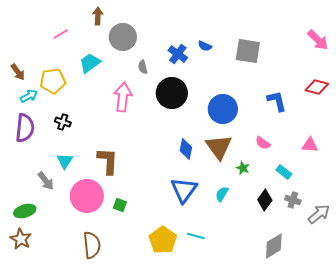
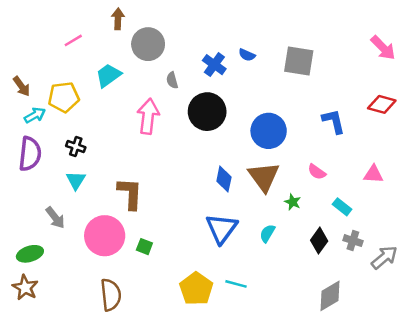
cyan triangle: (65, 161) -> (76, 180), moved

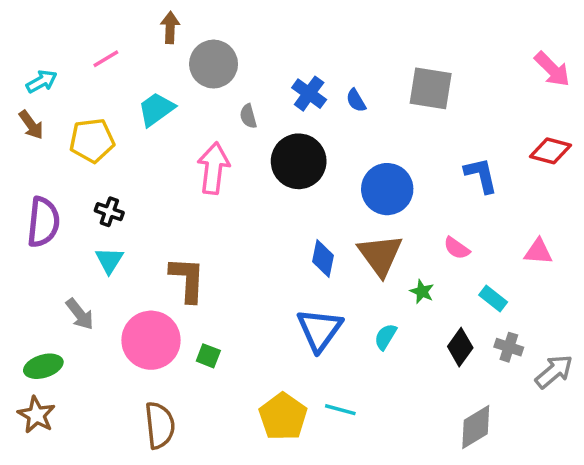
blue semicircle: (247, 55) -> (356, 101), moved, turned 35
cyan arrow: (35, 115) -> (42, 81), moved

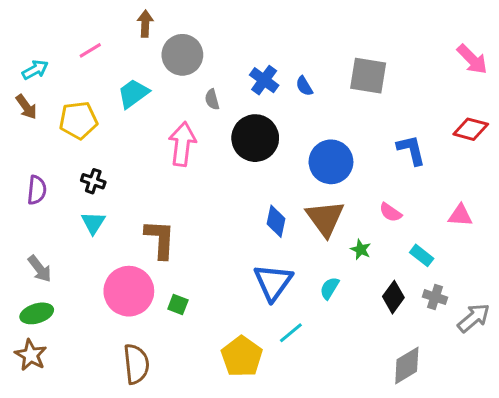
purple semicircle: (43, 222) -> (37, 190), size x0.7
gray arrow: (80, 314) -> (40, 269), moved
cyan line: (340, 410) -> (291, 333), moved, turned -55

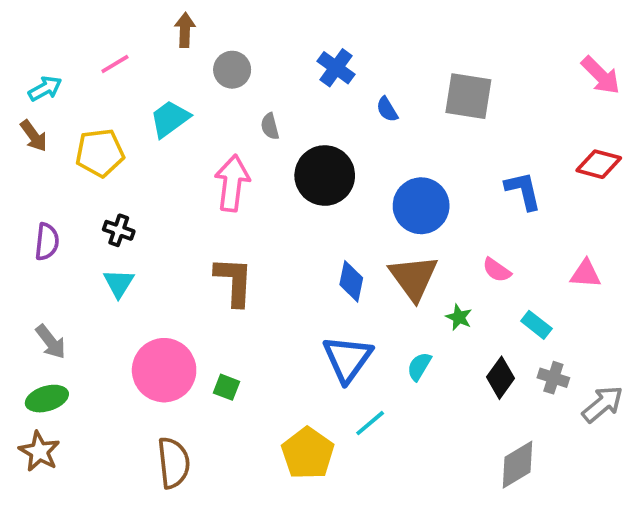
gray circle: (182, 55) -> (232, 70), size x0.7
blue cross: (264, 80) -> (336, 68), moved
brown L-shape: (160, 239) -> (234, 281), moved

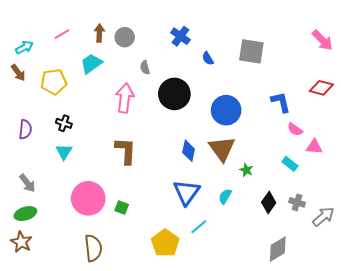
brown arrow: (185, 30) -> (99, 33), moved
pink semicircle: (497, 270) -> (295, 129), moved
cyan rectangle: (536, 325) -> (290, 164), moved

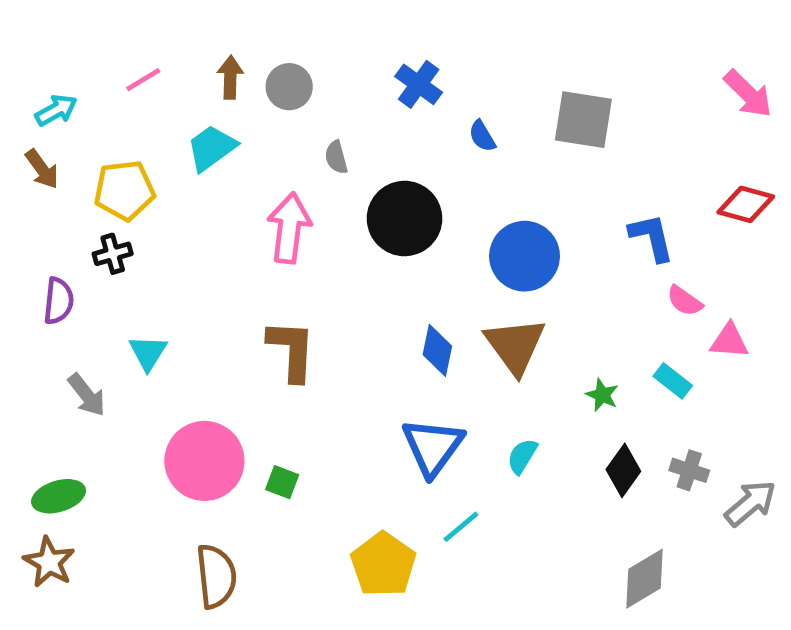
black cross: (64, 123) -> (113, 254), moved, turned -35
green star: (246, 170) -> (602, 395), moved
gray arrow: (27, 183) -> (87, 395), moved

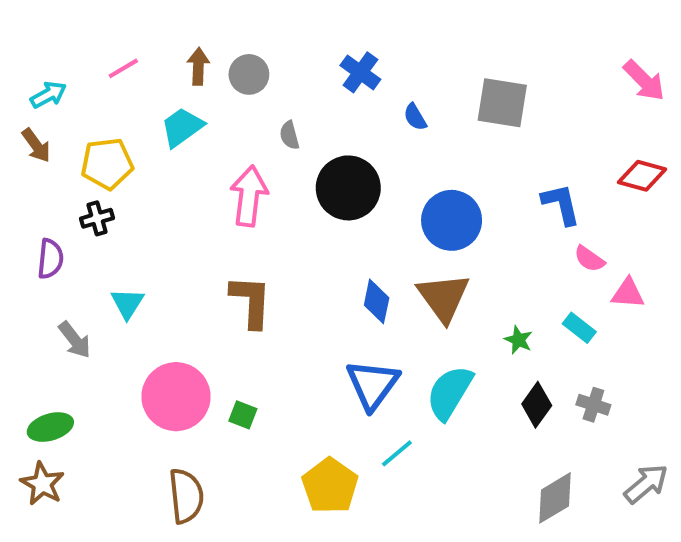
cyan semicircle: (522, 456) -> (450, 393), size x1.8
gray arrow: (750, 503) -> (646, 484), moved

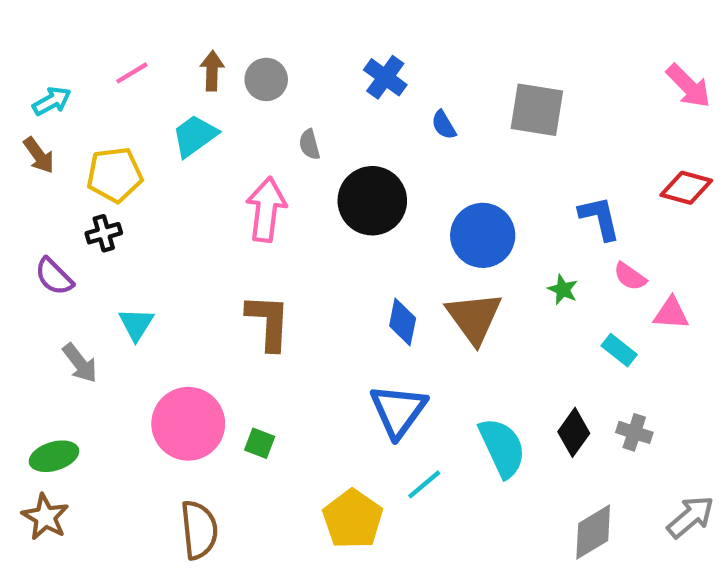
purple semicircle: (50, 259) -> (54, 277), turned 129
green star: (518, 340) -> (563, 290), moved
cyan semicircle: (450, 393) -> (502, 448), moved, turned 124

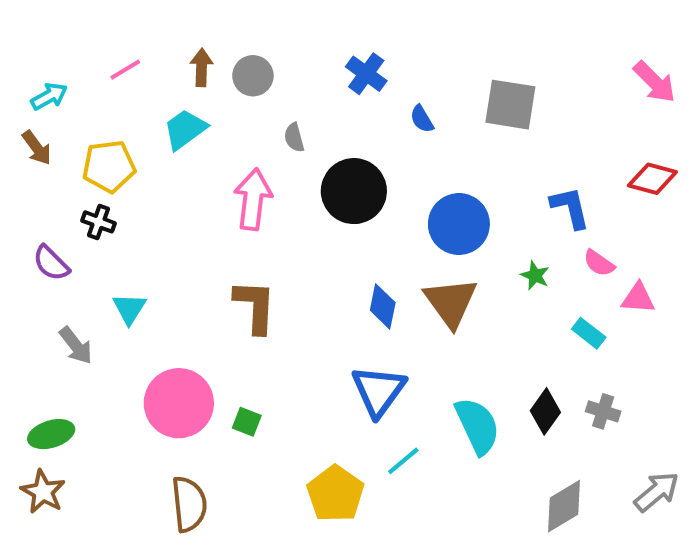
black cross: (104, 233) -> (99, 222), turned 36

